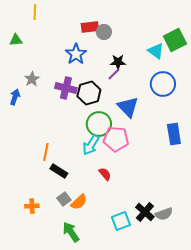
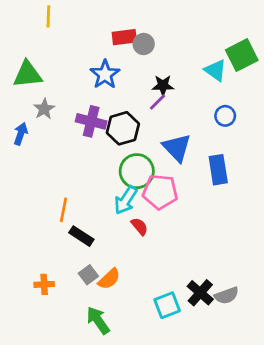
green triangle: (16, 40) -> (28, 74), moved, size x1.6
blue circle: (163, 84) -> (225, 116), size x0.6
blue rectangle: (174, 134) -> (218, 170), moved
red semicircle: (105, 174) -> (139, 226), moved

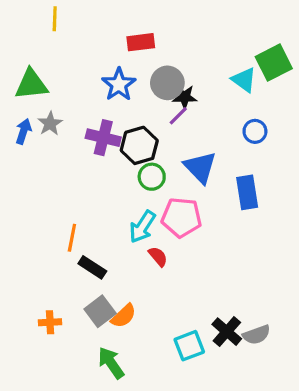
gray circle: (144, 44) -> (167, 83), moved, size x1.4
blue arrow: (21, 134) -> (23, 131), moved
green circle: (137, 171) -> (152, 177), moved, size x0.7
gray square: (88, 275) -> (100, 311), size x1.4

